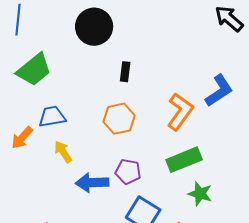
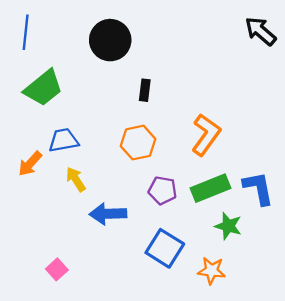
blue L-shape: (219, 91) -> (258, 188), moved, turned -68
purple pentagon: (128, 172) -> (163, 190), moved

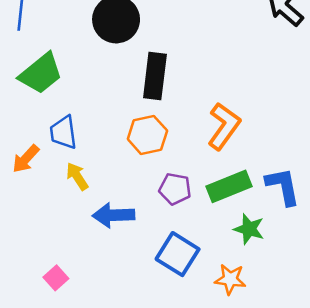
black rectangle: (145, 90) -> (155, 76), size x1.8
blue trapezoid: (63, 140) -> (63, 132), turned -88

